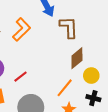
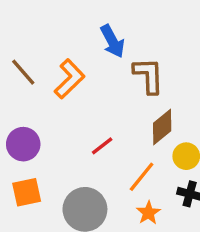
red line: (21, 77) -> (102, 146), moved

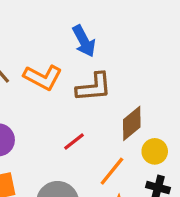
brown L-shape: (148, 76) -> (94, 87), moved, turned 87
orange L-shape: (70, 79) -> (43, 77), turned 72

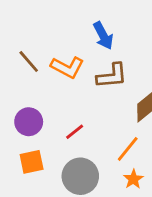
red line: (74, 142) -> (75, 132), moved

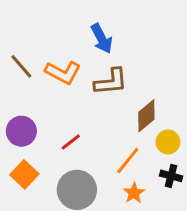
orange square: (32, 162) -> (24, 174), turned -35

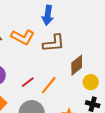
blue arrow: (102, 39) -> (48, 15), turned 36
orange line: (128, 161) -> (49, 85), moved

